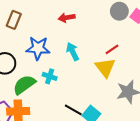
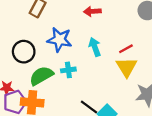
red line: (112, 49) -> (126, 49), moved
cyan cross: (50, 76) -> (68, 70), turned -32

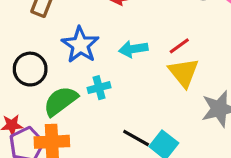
blue star: (59, 40) -> (80, 45), turned 30
cyan arrow: (95, 47) -> (133, 49), turned -72

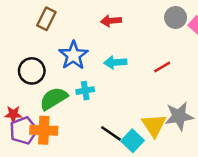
red line: (179, 46) -> (162, 67), moved
yellow triangle: (184, 73) -> (154, 125), moved

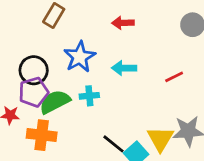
purple pentagon: (24, 130) -> (34, 92), moved

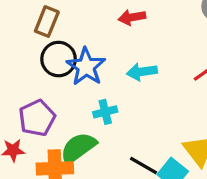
black circle: (34, 70) -> (59, 59), moved
green semicircle: (55, 102) -> (78, 148), moved

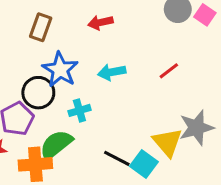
brown rectangle: (47, 22) -> (41, 27), moved
black circle: (59, 59) -> (38, 93), moved

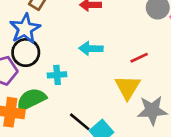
blue star: (60, 70) -> (25, 29), moved
yellow triangle: (167, 142) -> (128, 87), moved

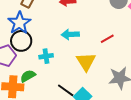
yellow triangle: (128, 87) -> (86, 62), moved
green semicircle: (31, 99) -> (28, 76), size x0.7

